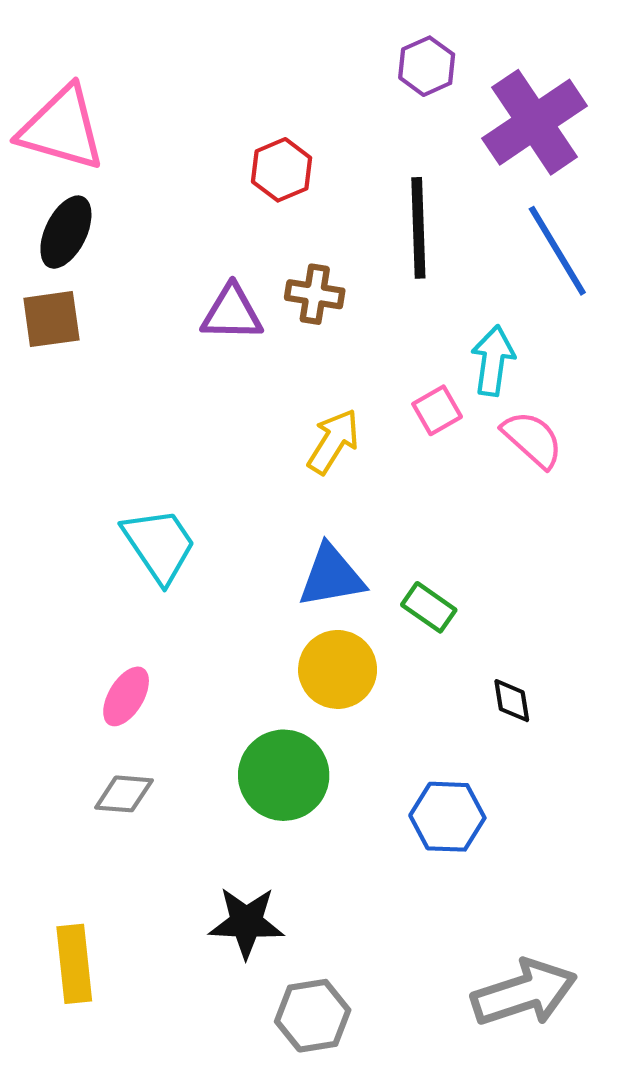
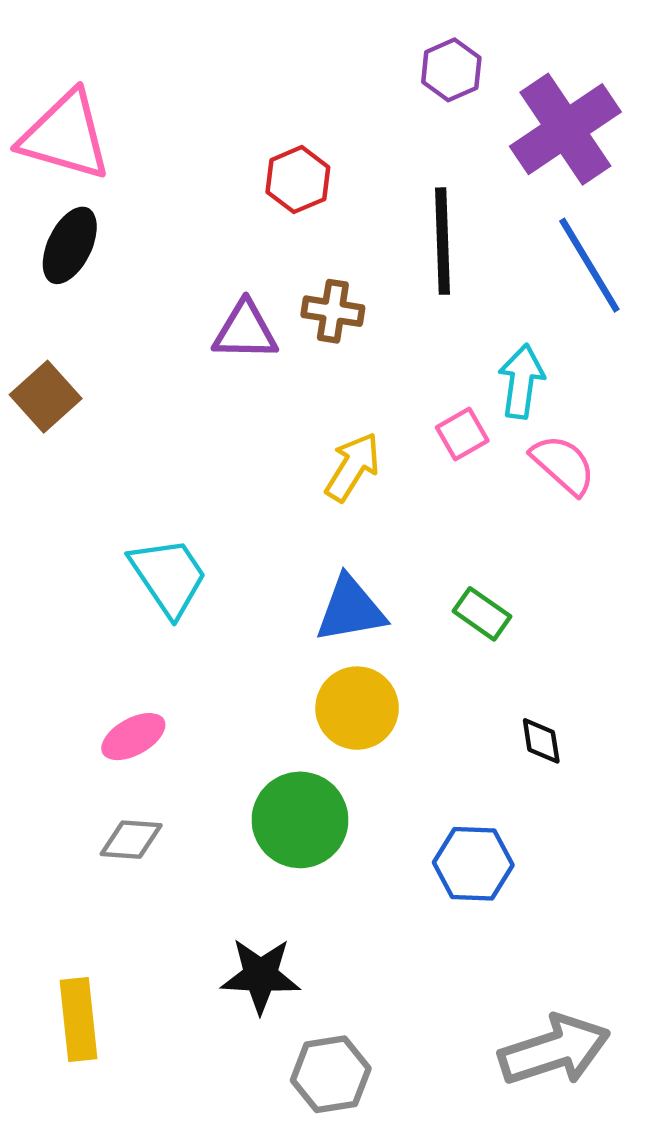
brown square: (51, 319) -> (46, 397), moved, turned -34
green rectangle: (429, 607) -> (482, 614), moved
pink ellipse: (126, 696) -> (133, 737), turned 30

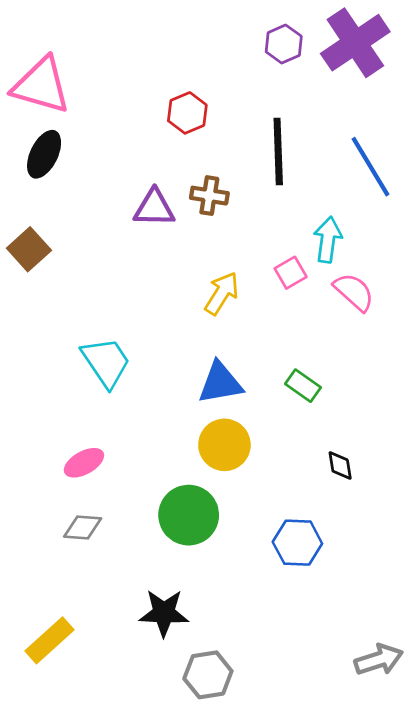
purple cross: (565, 129) -> (355, 43), moved
yellow rectangle: (79, 1019) -> (50, 640), turned 54
gray arrow: (554, 1050) -> (379, 660), moved, size x0.7

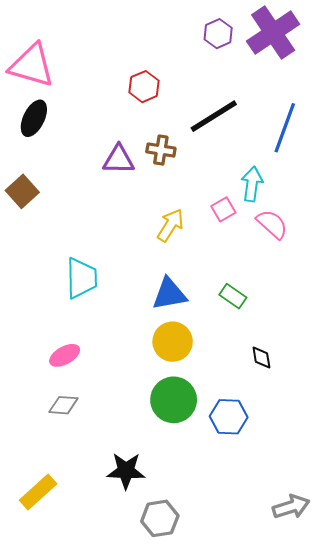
black line: (278, 151) -> (214, 116), turned 60
blue line: (370, 167) -> (285, 128), turned 51
cyan trapezoid: (106, 362) -> (82, 278), turned 33
green circle: (189, 515) -> (174, 400), moved

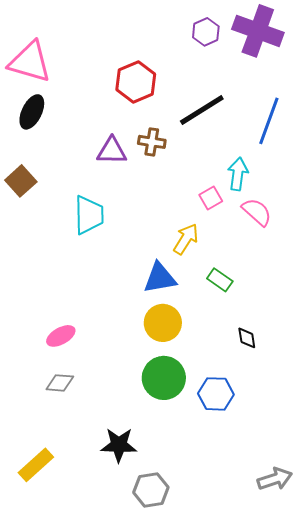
purple cross: (273, 33) -> (258, 31), turned -36
red hexagon: (144, 87) -> (136, 82), size x1.4
yellow arrow: (170, 225) -> (186, 239), moved
cyan trapezoid: (82, 278) -> (89, 215), moved

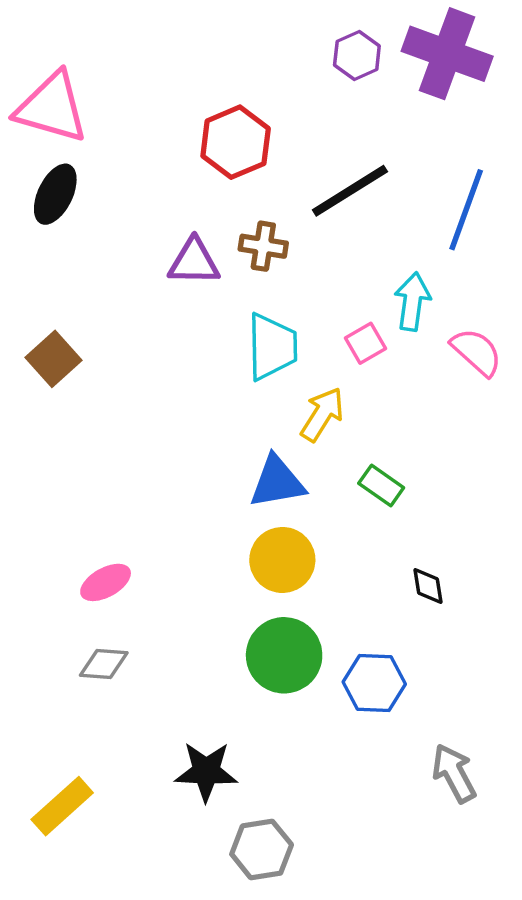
brown square: (21, 181) -> (54, 359), moved
pink semicircle: (257, 212) -> (477, 352), moved
cyan trapezoid: (89, 215) -> (272, 347), moved
gray arrow: (275, 479) -> (454, 773), moved, turned -100

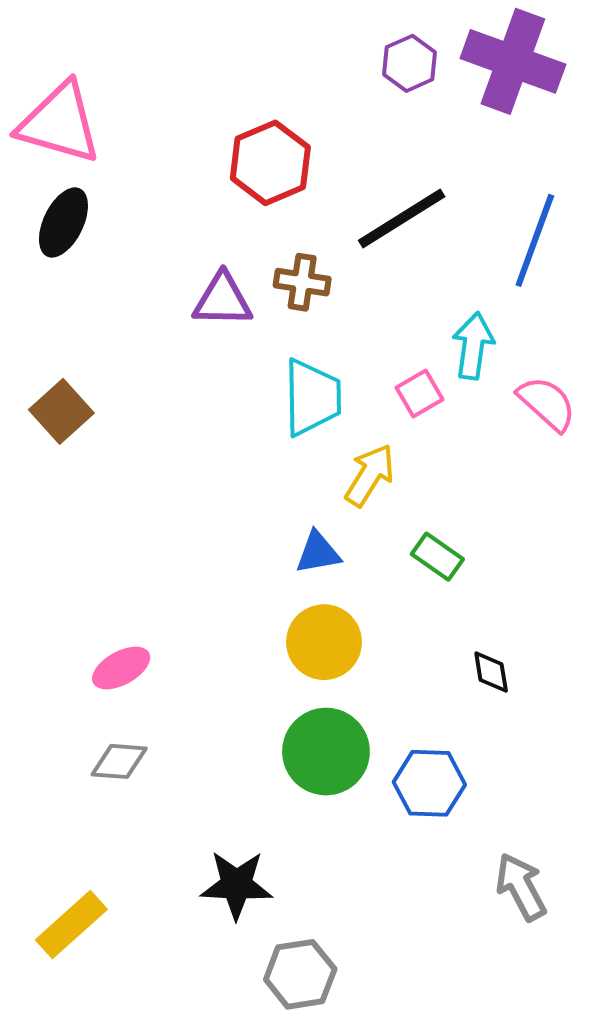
blue triangle: (277, 482) -> (318, 553), size x0.7

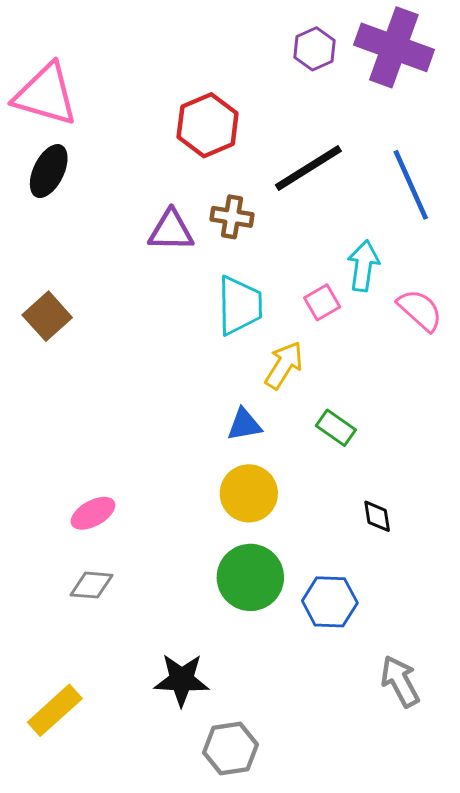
blue line: (535, 240) -> (411, 185), turned -44

